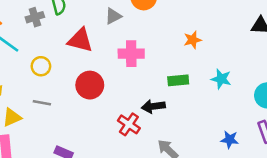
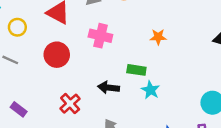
cyan star: (221, 79) -> (150, 90), moved
red cross: (129, 124) -> (70, 104), moved

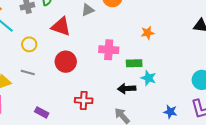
pink cross: (100, 36) -> (109, 50), moved
black arrow: (109, 88) -> (127, 89), moved
red cross: (70, 104) -> (84, 100), turned -36

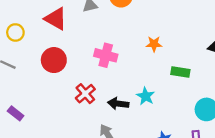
green rectangle: (134, 63) -> (180, 72), moved
red cross: (84, 100) -> (85, 94), moved, turned 36

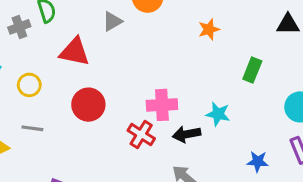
orange star: (154, 44) -> (209, 29), moved
pink cross: (106, 55) -> (162, 105), moved
green rectangle: (180, 72) -> (252, 70), turned -60

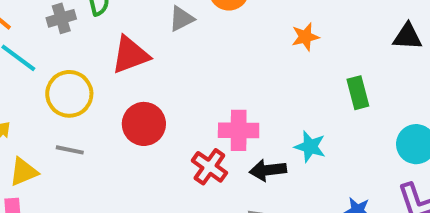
red triangle: (75, 52) -> (130, 55), turned -36
green rectangle: (252, 70) -> (358, 93), turned -40
yellow circle: (29, 85) -> (69, 94), size x1.5

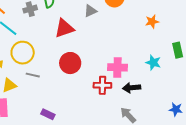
yellow circle: (69, 94) -> (23, 53), moved
cyan star: (310, 147) -> (153, 63), moved
red cross: (209, 167) -> (102, 85), turned -36

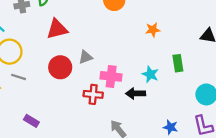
gray triangle: (90, 11) -> (86, 57), moved
black arrow: (132, 88) -> (136, 93), moved

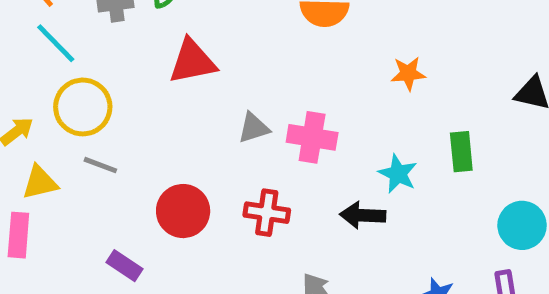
red circle: (60, 67) -> (183, 211), moved
pink cross: (111, 76) -> (312, 137), moved

